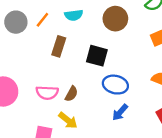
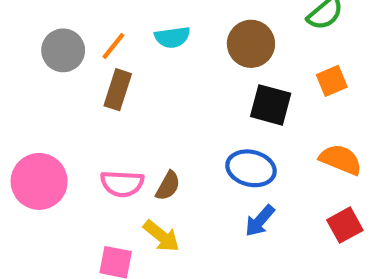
brown rectangle: (59, 46) -> (118, 90), moved
black square: (97, 56) -> (271, 105), moved

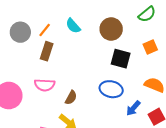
cyan semicircle: (172, 37) -> (73, 26), turned 56
pink semicircle: (122, 184) -> (45, 85), moved
blue arrow: (260, 221) -> (133, 108), moved

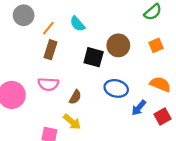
brown circle: (111, 29) -> (118, 45), moved
gray circle: (20, 32) -> (24, 15), moved
black square: (121, 59) -> (94, 57), moved

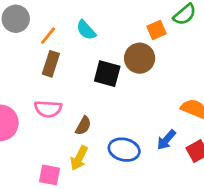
orange square: (156, 45) -> (156, 30), moved
blue ellipse: (116, 88) -> (124, 150), moved
yellow arrow: (72, 122) -> (79, 158), turned 78

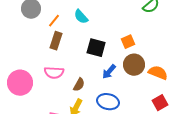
orange square: (156, 30) -> (128, 42), moved
brown circle: (140, 58) -> (134, 65), moved
blue arrow: (166, 140) -> (109, 72), moved

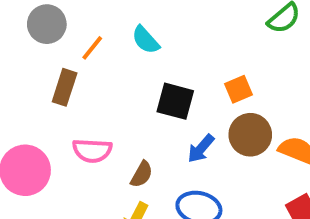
brown rectangle: (56, 41) -> (65, 87), moved

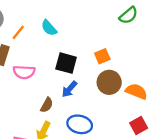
blue arrow: (201, 149) -> (69, 89), moved
pink semicircle: (92, 151) -> (24, 72), moved

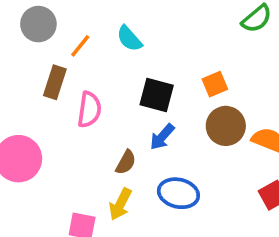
pink semicircle: (24, 72) -> (89, 110), turned -85

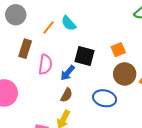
orange line: (80, 46) -> (49, 27), moved
blue arrow: (162, 137) -> (68, 73), moved
blue ellipse: (178, 193) -> (105, 98), moved

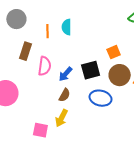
cyan semicircle: (69, 23) -> (66, 27), turned 42
orange line: (49, 27) -> (47, 31), turned -40
black square: (84, 56) -> (91, 70), moved, turned -30

